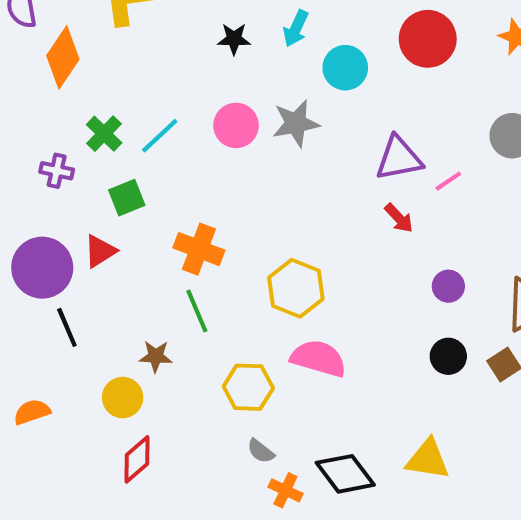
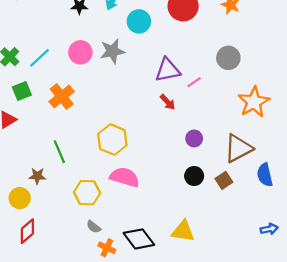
orange cross: (199, 249) -> (62, 96), moved, turned 30

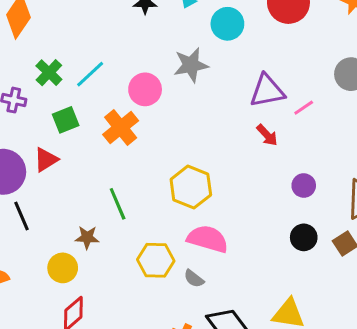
pink circle: (80, 52) -> (145, 89), moved
gray semicircle: (94, 227) -> (194, 279), moved

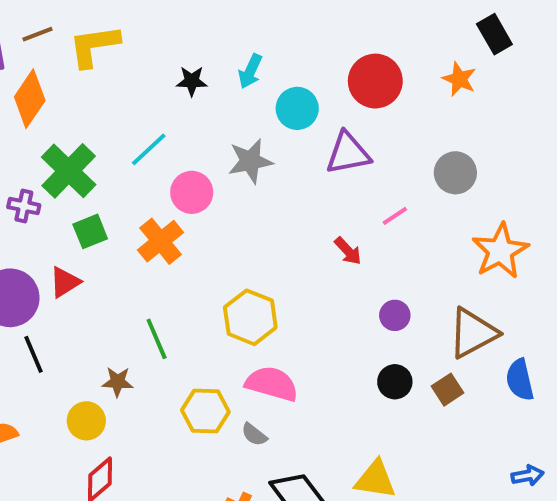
green cross: (49, 73) -> (69, 171), size x1.6
cyan line: (90, 74) -> (149, 149), moved
purple triangle: (267, 91) -> (348, 153), moved

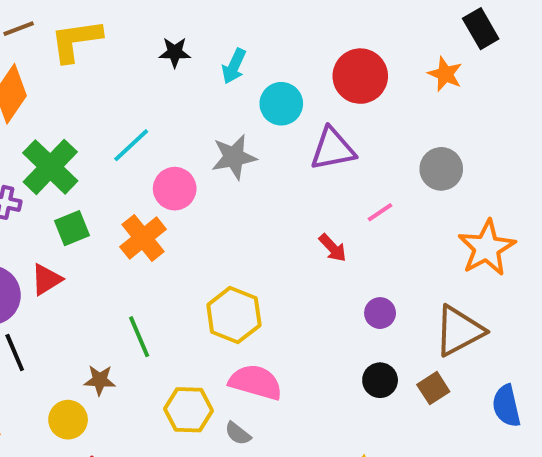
black star: (192, 81) -> (175, 52), moved
blue semicircle: (520, 380) -> (506, 406), moved

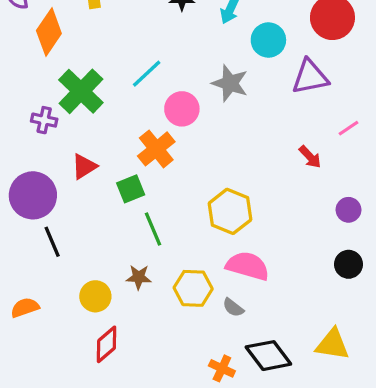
gray star: (234, 157) -> (230, 83), turned 30
green square: (72, 228) -> (131, 189), moved
red triangle: (46, 279) -> (84, 167), moved
brown star: (100, 380) -> (139, 277), moved

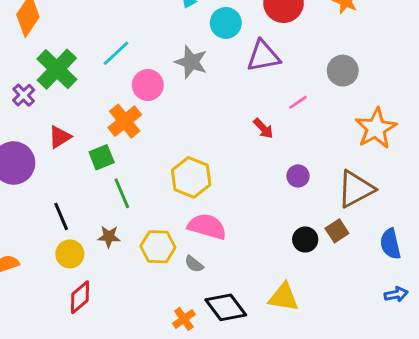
purple cross: (44, 120) -> (24, 95), turned 35
black line: (52, 242) -> (61, 216), moved
black circle: (349, 264) -> (305, 240), moved
orange cross: (222, 368) -> (184, 319), turned 30

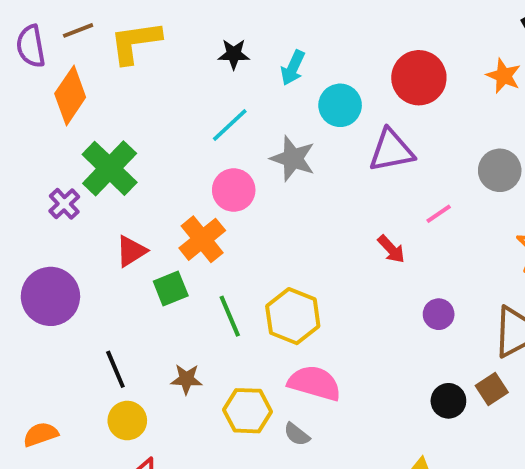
cyan line: (116, 53) -> (230, 125), moved
red triangle: (60, 137) -> (131, 251), moved
green line: (122, 193) -> (230, 316), moved
brown star: (109, 237) -> (186, 379), moved

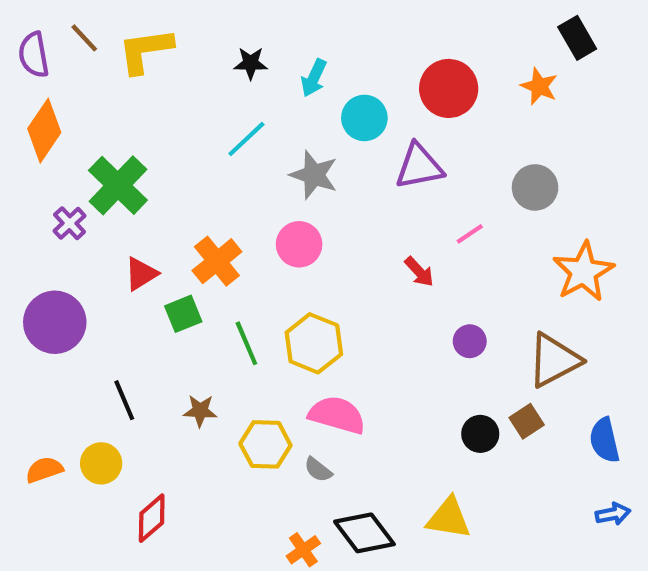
brown line: (78, 30) -> (84, 38), turned 68
orange diamond: (70, 95) -> (44, 131), moved
pink circle: (234, 190) -> (299, 244), moved
yellow circle: (127, 421) -> (101, 463), moved

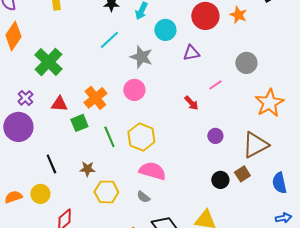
orange star: (539, 86) -> (238, 15), moved
purple triangle: (419, 166) -> (191, 53), size x0.7
purple cross: (70, 223) -> (25, 98), moved
red triangle: (141, 274) -> (59, 104), turned 36
yellow hexagon: (265, 444) -> (106, 192), moved

